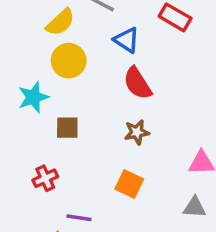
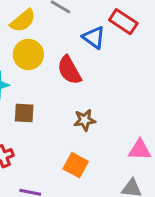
blue triangle: (127, 40) -> (94, 38), moved
red semicircle: (137, 83) -> (69, 70), moved

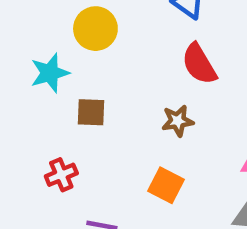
red semicircle: (69, 70) -> (199, 64), moved

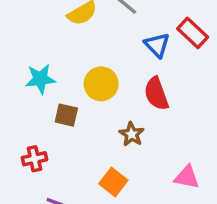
yellow circle: (95, 29) -> (101, 84), moved
brown star: (178, 121) -> (132, 134), turned 30

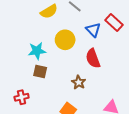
cyan star: (40, 79) -> (37, 51), moved
yellow circle: (101, 84) -> (65, 40), moved

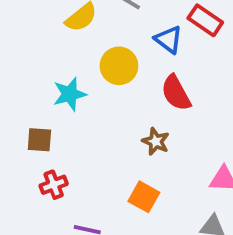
brown square: (40, 71) -> (39, 140), moved

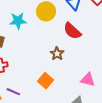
red semicircle: (176, 93) -> (72, 31), turned -30

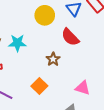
cyan star: (18, 21) -> (17, 43), moved

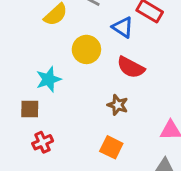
cyan star: (17, 43) -> (49, 79), moved

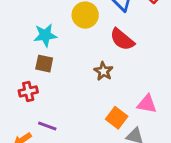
brown square: (30, 109) -> (44, 64), moved
orange square: (111, 147) -> (117, 118), moved

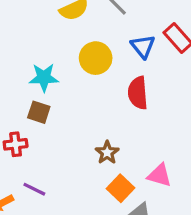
red semicircle: (122, 39) -> (138, 93), turned 40
brown star: (103, 71) -> (107, 153), moved

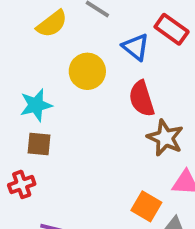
brown star: (107, 153) -> (165, 138), moved, size x1.4

